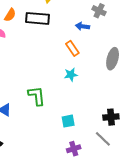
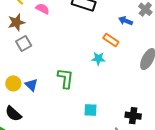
orange rectangle: (72, 48) -> (111, 40), turned -35
cyan star: (71, 75) -> (98, 59), moved

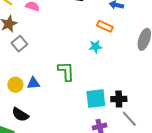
blue triangle: (31, 85) -> (33, 83), turned -40
cyan square: (91, 110) -> (96, 99), size x1.5
black cross: (133, 116) -> (119, 99), moved

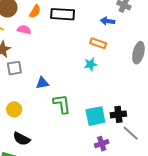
gray square: (19, 44) -> (14, 68), turned 35
green L-shape: (66, 71) -> (62, 104), moved
blue triangle: (33, 83) -> (42, 83), moved

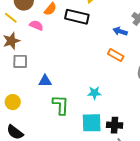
orange rectangle: (98, 43) -> (116, 55), moved
cyan star: (90, 64) -> (94, 93), moved

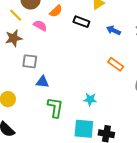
black rectangle: (77, 17) -> (81, 22), size x0.7
blue arrow: (120, 31) -> (113, 30), moved
gray square: (20, 61) -> (30, 61), moved

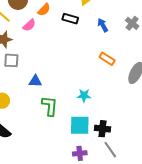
pink semicircle: (40, 26) -> (29, 25), turned 112
blue arrow: (113, 30) -> (103, 25), turned 40
gray square: (30, 61) -> (11, 60), moved

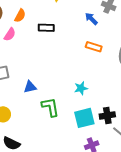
black rectangle: (70, 19) -> (46, 28), moved
blue arrow: (103, 25) -> (91, 19), moved

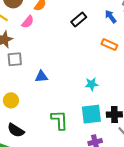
black rectangle: (46, 28) -> (79, 19), moved, turned -49
green L-shape: (50, 107) -> (60, 120), moved

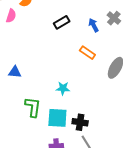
pink semicircle: (28, 22) -> (11, 16), turned -32
green L-shape: (60, 120) -> (33, 107), moved

